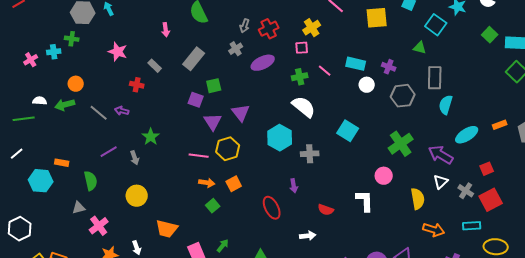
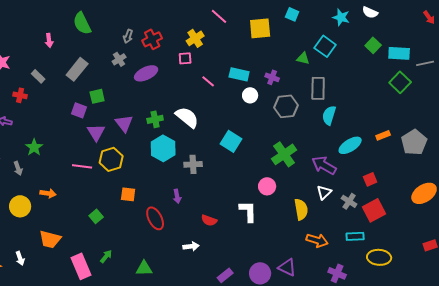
cyan square: (436, 25) -> (325, 46), moved
green cross: (300, 77) -> (155, 119), moved
orange arrow: (207, 183) -> (48, 193), moved
orange square: (234, 184) -> (128, 194), moved, turned 35

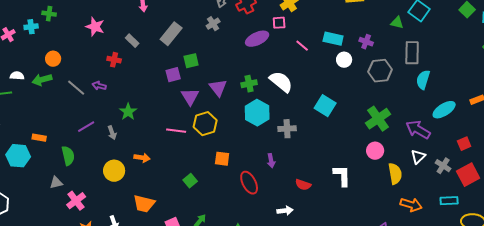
purple ellipse: (146, 73) -> (257, 39), moved
purple square: (79, 110) -> (173, 75), turned -35
pink circle: (267, 186) -> (375, 151), moved

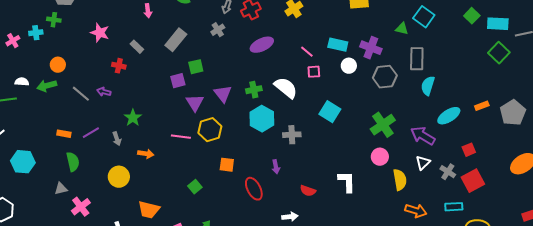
pink square: (279, 23) -> (314, 72), moved
purple cross: (366, 42) -> (371, 48), size x1.5
orange rectangle: (39, 138) -> (64, 134), moved
orange arrow: (142, 158) -> (146, 154), moved

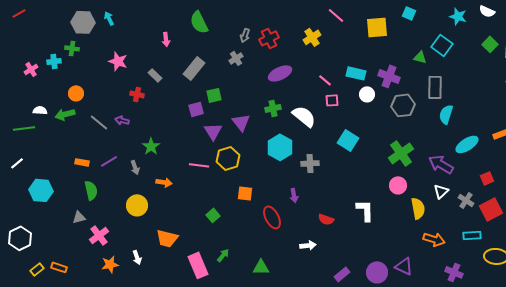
green cross: (254, 90) -> (273, 108), moved

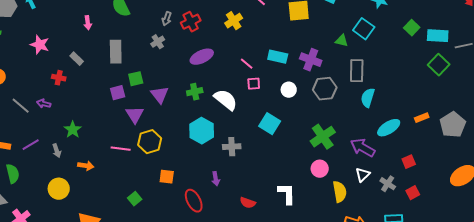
gray rectangle: (194, 68) -> (116, 52), turned -40
white circle: (367, 94) -> (289, 90), moved
purple triangle: (241, 122) -> (160, 95), moved
red square: (491, 209) -> (413, 193), size x0.6

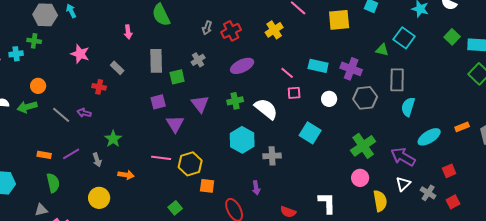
gray cross: (158, 42) -> (198, 60), moved
green square: (136, 79) -> (177, 77), moved
yellow hexagon: (150, 142) -> (190, 164), moved

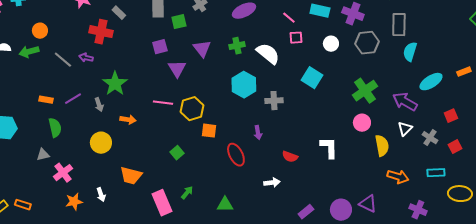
red cross: (99, 87) -> (101, 32), size x1.6
green star: (113, 139) -> (115, 84), size x1.4

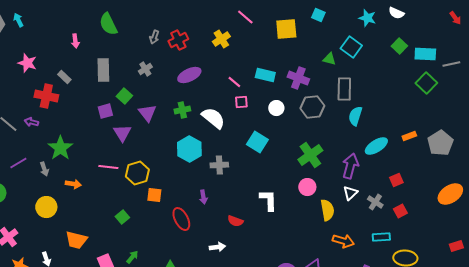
green square: (179, 22) -> (124, 96), moved, turned -35
purple arrow: (405, 102) -> (350, 166), turned 75
white L-shape: (329, 148) -> (268, 200), moved

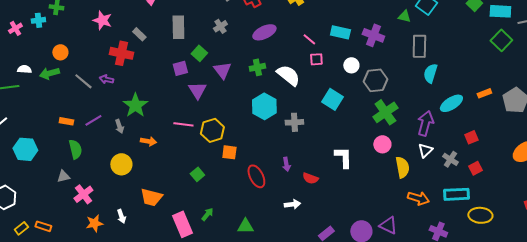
gray hexagon: (312, 107) -> (375, 80), moved
purple arrow: (203, 197) -> (286, 164), moved
cyan rectangle: (381, 237) -> (456, 194), size x1.4

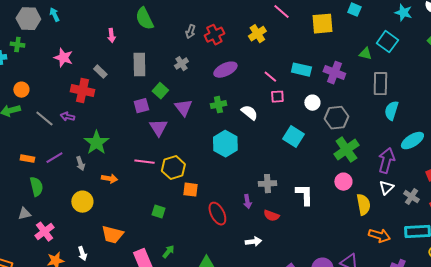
white semicircle: (288, 75) -> (249, 113), size x0.7
gray cross: (294, 122) -> (267, 184), moved
green square: (197, 174) -> (158, 212), turned -32

